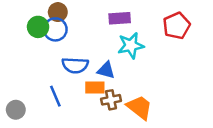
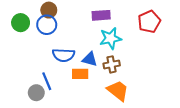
green circle: (38, 27) -> (21, 23), moved
brown cross: (111, 100) -> (112, 64), moved
gray circle: (16, 110) -> (36, 93), moved

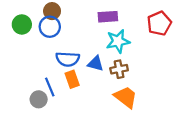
orange rectangle: (80, 74) -> (72, 79), moved, turned 70

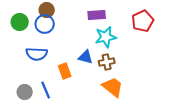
blue semicircle: (68, 59) -> (37, 54), moved
blue line: (50, 87) -> (46, 90), moved
gray circle: (39, 99) -> (25, 92), moved

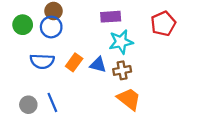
orange rectangle: (65, 71) -> (74, 62), moved, turned 56

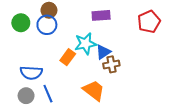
cyan star: (121, 42) -> (85, 44), moved
blue semicircle: (42, 61) -> (31, 73), moved
blue triangle: (98, 65) -> (103, 52), moved, turned -49
orange trapezoid: (129, 99) -> (94, 90), moved

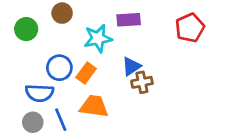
blue circle: (47, 25) -> (59, 68), moved
cyan star: (85, 44) -> (98, 38), moved
orange trapezoid: (94, 90) -> (94, 106), moved, turned -30

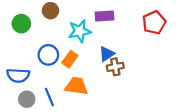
blue semicircle: (39, 93) -> (18, 75), moved

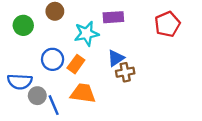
gray circle: (27, 99) -> (37, 96), moved

